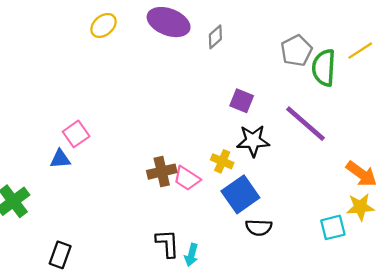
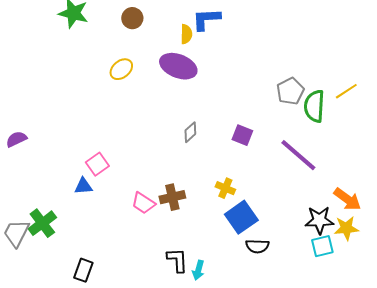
gray diamond: (215, 37) -> (190, 132), moved
black star: (253, 141) -> (319, 220), moved
pink trapezoid: (187, 178) -> (143, 203), moved

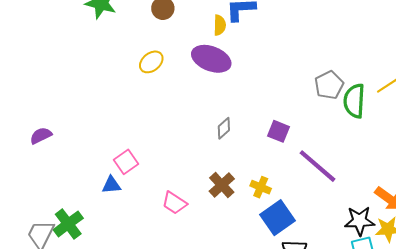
purple line: (298, 155) -> (317, 166), moved
brown cross: (172, 197) -> (222, 185), moved, turned -30

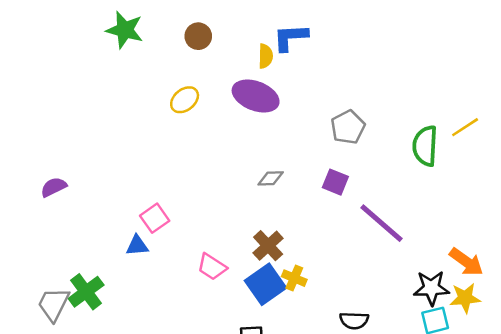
gray pentagon: (329, 85) -> (348, 127), moved
gray diamond: (224, 128) -> (271, 178), turned 40
yellow cross: (261, 187) -> (294, 278), moved
blue square: (278, 218) -> (266, 284), moved

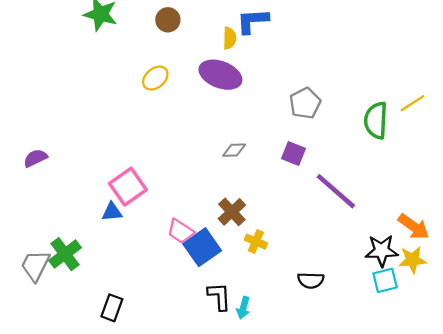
pink square: (155, 218) -> (128, 187), size x1.4
blue square: (266, 284) -> (202, 247), moved

